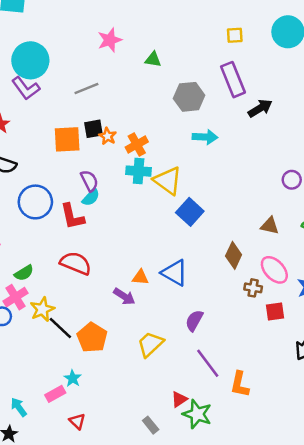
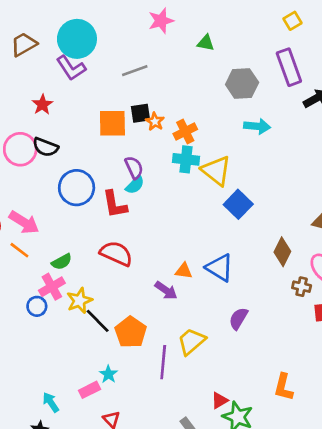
yellow square: (235, 35) -> (293, 21), turned -30
purple line: (208, 363) -> (163, 362), moved, turned 40

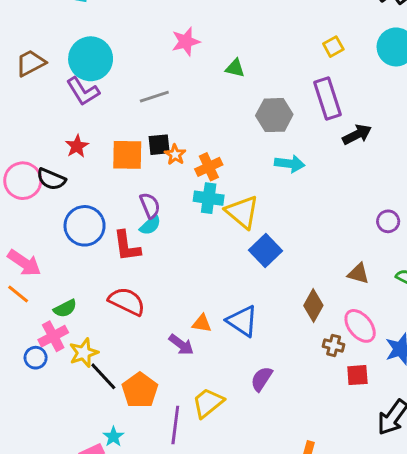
red star: (42, 105) -> (77, 146), moved

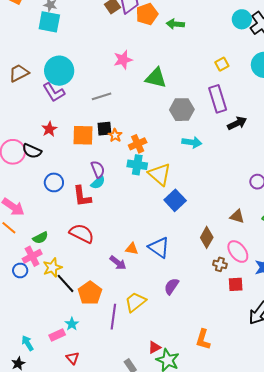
green triangle: (235, 68) -> (156, 78), size x1.6
blue circle: (85, 226) -> (54, 182), size x0.7

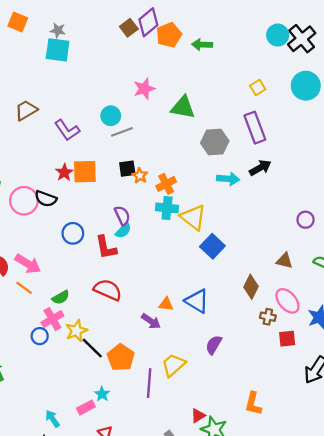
cyan circle: (59, 71) -> (111, 116), moved, size x0.6
black arrow: (237, 123) -> (260, 168), moved
orange square: (83, 135) -> (85, 172), moved

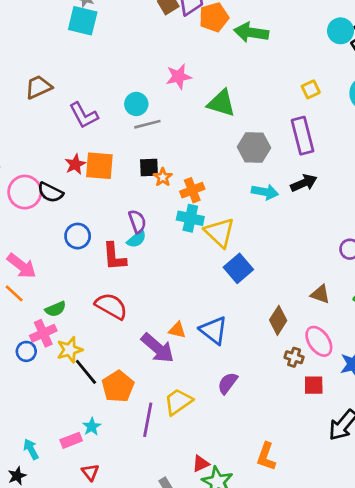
green arrow: (202, 45) -> (251, 32), size x1.4
purple arrow: (151, 321) -> (158, 348), size x1.5

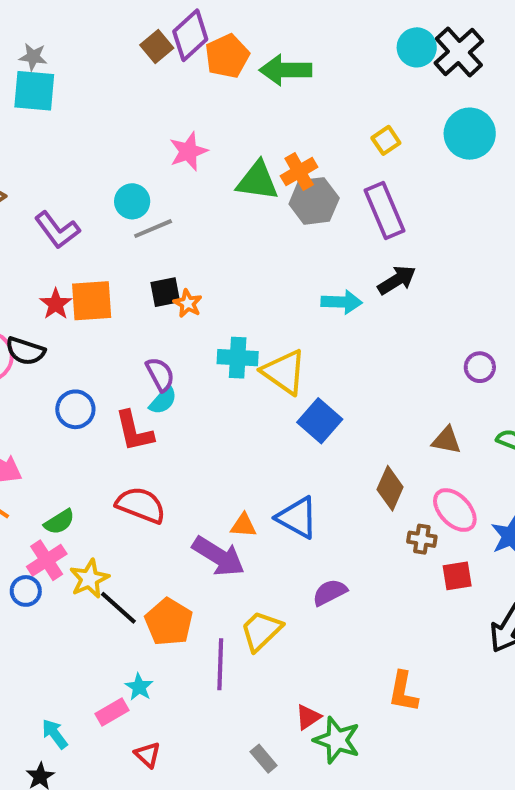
gray hexagon: (254, 147) -> (314, 201), moved
orange cross: (192, 190) -> (299, 172), moved
purple semicircle: (228, 383) -> (330, 592), turned 35

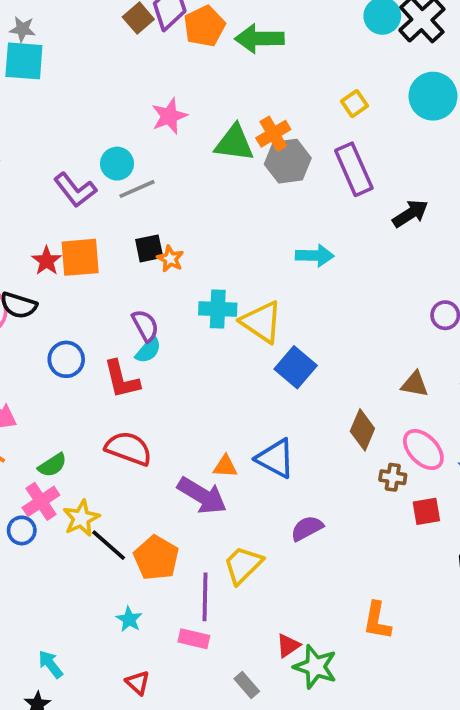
purple L-shape: (57, 230) -> (75, 190), moved
black arrow: (397, 280) -> (410, 214), moved
pink rectangle: (112, 712) -> (194, 639), moved, turned 44

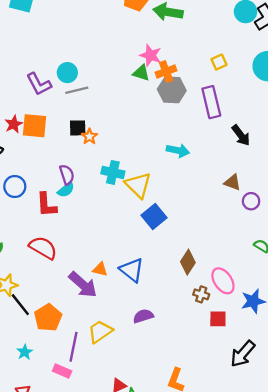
pink star: (169, 116) -> (151, 55), moved, turned 30
green triangle: (234, 143) -> (141, 73), size x0.7
black arrow: (410, 214) -> (241, 135), turned 75
brown triangle: (415, 384) -> (232, 182), moved

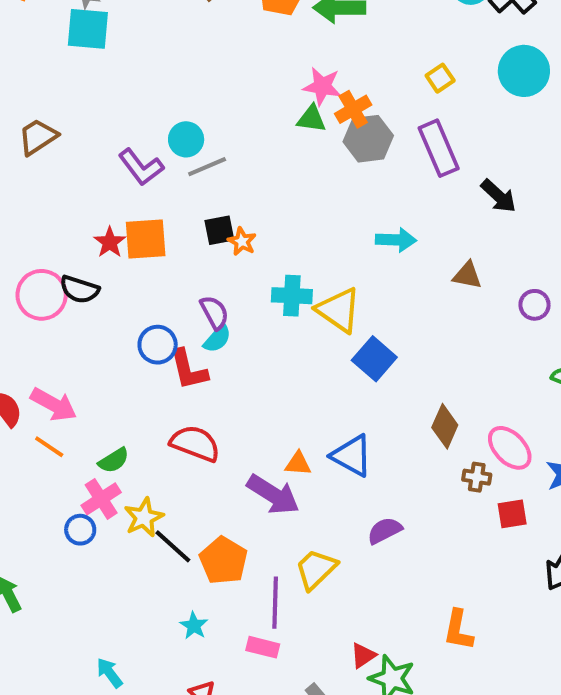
brown triangle: (232, 182) -> (467, 275), moved
blue circle: (15, 187) -> (158, 345), moved

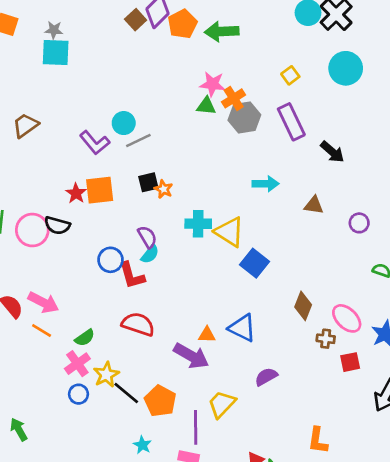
blue circle: (80, 530) -> (78, 394), moved

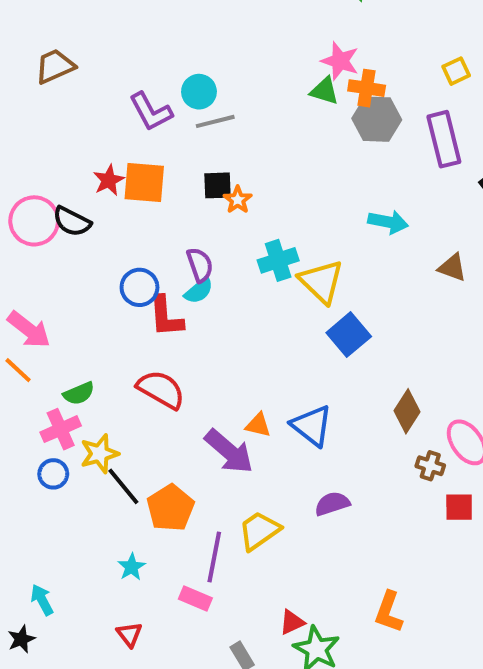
orange cross: (234, 98) -> (367, 88), turned 30
cyan cross: (198, 224) -> (278, 260), turned -30

